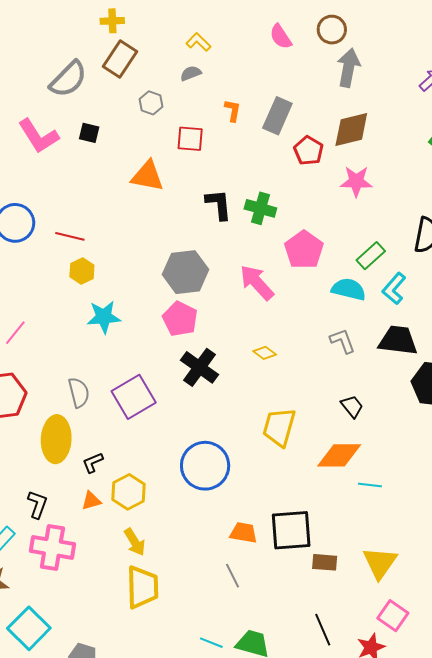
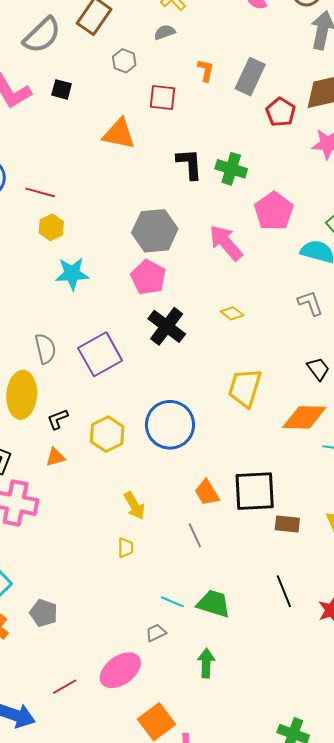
yellow hexagon: (128, 492) -> (107, 434), moved
orange trapezoid: (244, 533) -> (207, 493), turned -132
yellow arrow: (135, 542) -> (134, 506), moved
yellow trapezoid: (142, 587) -> (125, 548), moved, size x0.5

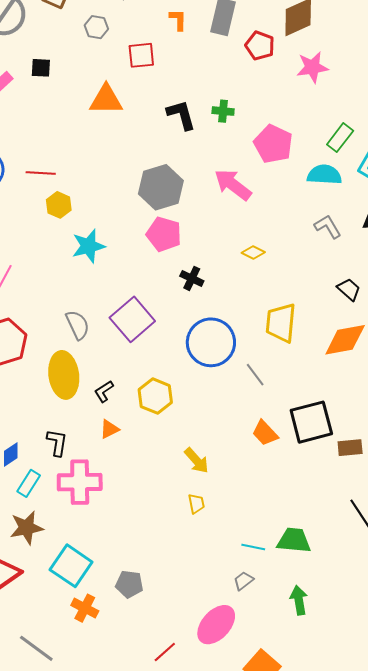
green cross: (231, 169) -> (223, 111), size x0.7
black cross: (167, 326) -> (192, 278), size x0.6
blue circle: (170, 425) -> (211, 342), moved
gray line: (195, 535) -> (255, 375), moved

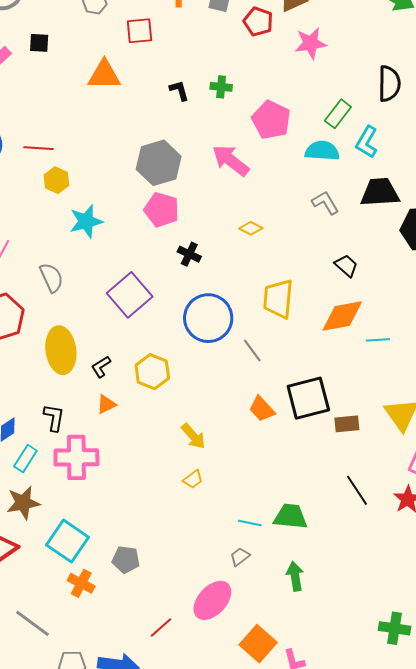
black L-shape: (181, 115) -> (179, 90), size x0.7
gray semicircle: (78, 325) -> (51, 278), moved
yellow trapezoid: (196, 504) -> (193, 479), turned 65

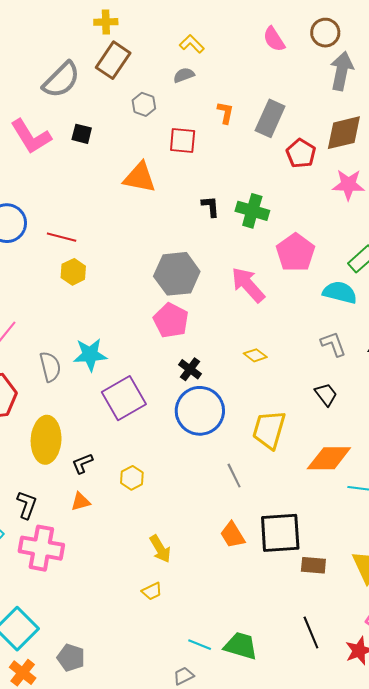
green cross: (221, 87) -> (252, 211), size x1.5
cyan star: (86, 221) -> (90, 355), moved
black trapezoid: (346, 266) -> (326, 394), moved
blue circle: (208, 318) -> (200, 411), moved
yellow hexagon: (152, 372) -> (132, 478), size x0.7

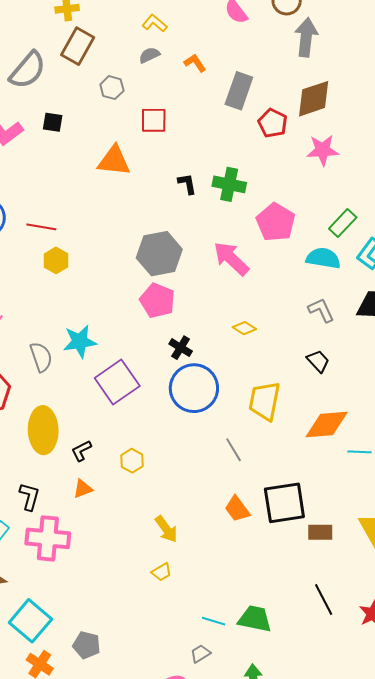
orange L-shape: (225, 113) -> (195, 63), moved, turned -40

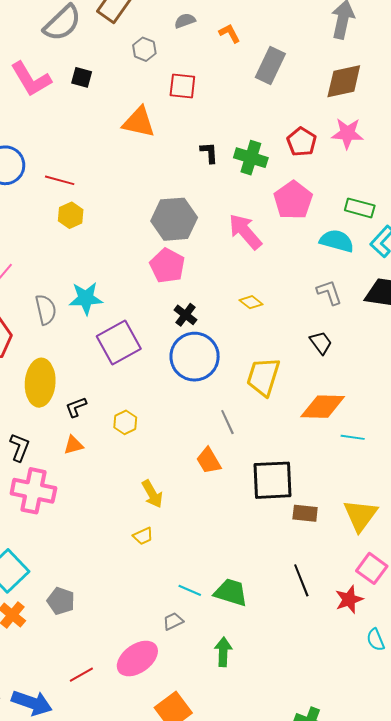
red pentagon: (273, 123) -> (302, 142), moved
green rectangle: (343, 223) -> (360, 208), turned 56
orange trapezoid: (237, 509) -> (209, 461), moved

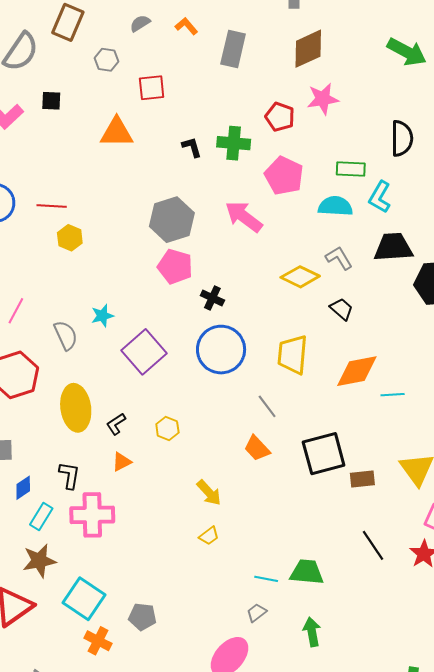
cyan star: (86, 298) -> (102, 316), size x0.7
yellow diamond: (251, 302) -> (300, 277), moved, size x1.6
black cross: (185, 315) -> (212, 298), moved

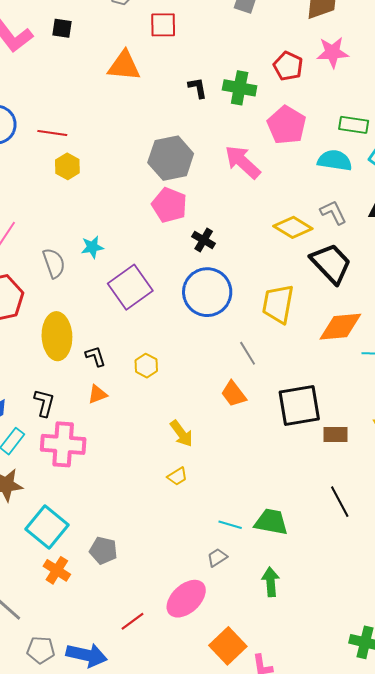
black trapezoid: (341, 309) -> (331, 263), size x1.8
black L-shape: (116, 424) -> (95, 356), turned 100

